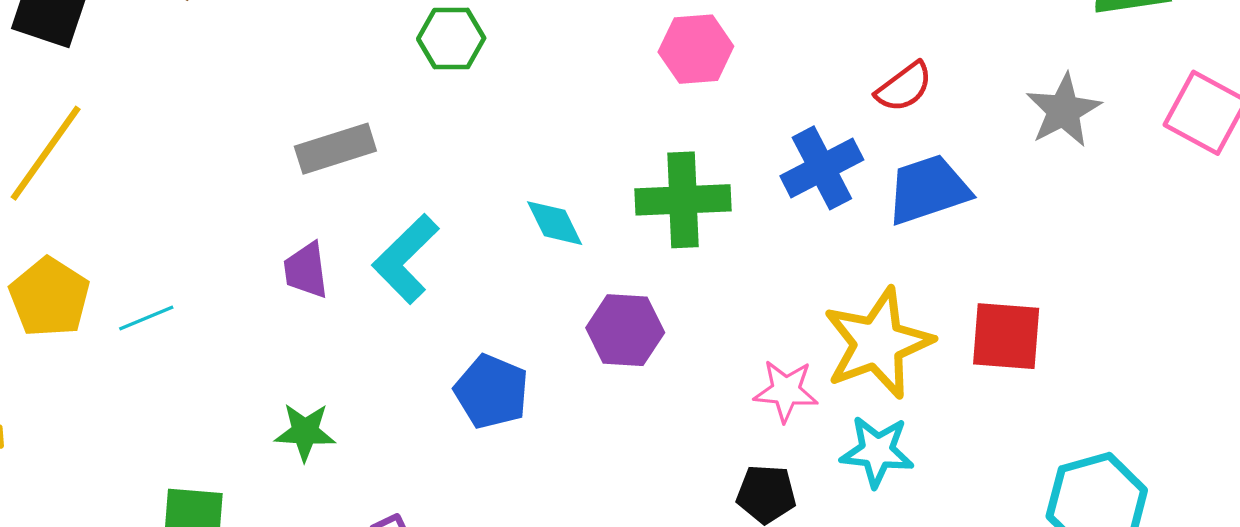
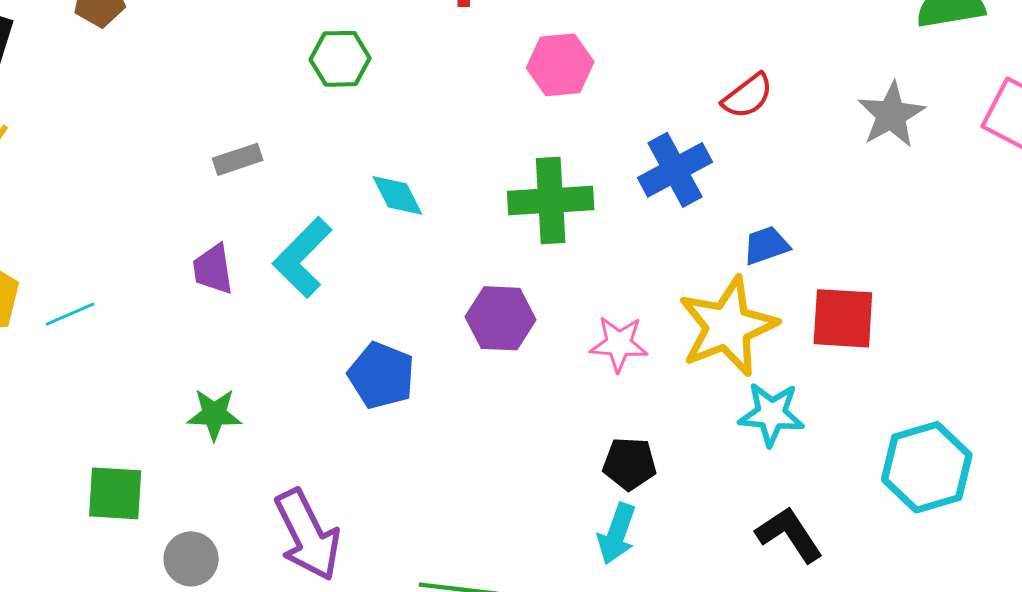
gray rectangle: (335, 149) -> (238, 159), size x0.7
blue trapezoid: (928, 190) -> (766, 245), moved, size x0.6
cyan diamond: (555, 223) -> (397, 195), moved
pink star: (786, 391) -> (619, 344), moved
cyan star: (877, 451) -> (771, 414), moved

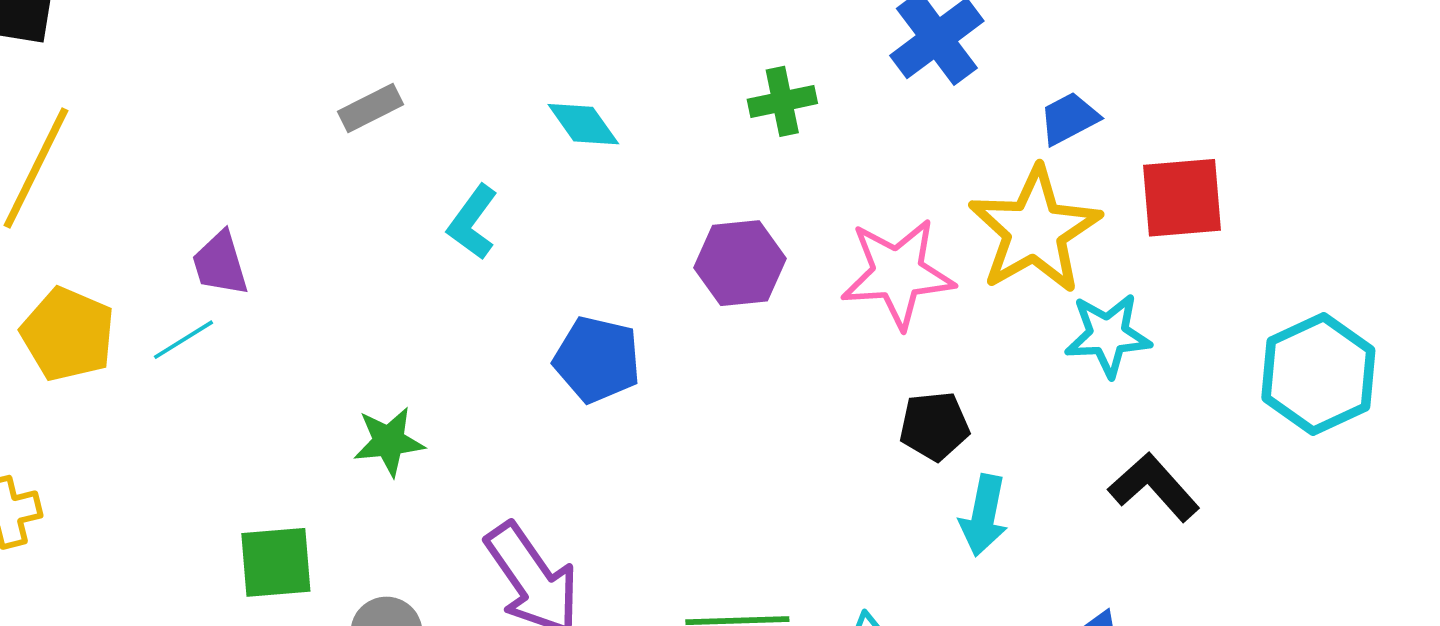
green cross: (551, 200) -> (782, 101), size x0.6
cyan L-shape: (302, 257) -> (473, 222), size x0.7
purple trapezoid: (213, 269) -> (220, 264), moved
pink star: (619, 344) -> (898, 273), size x1.5
cyan arrow: (617, 534) -> (984, 515), moved

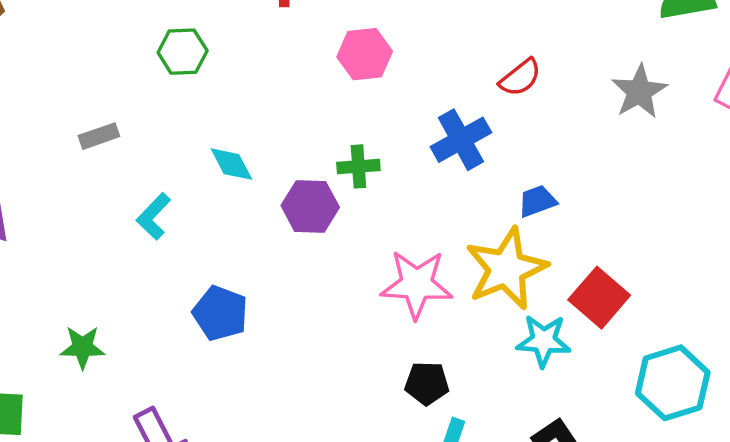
red square: (1182, 198) -> (599, 298), moved, turned 38
purple hexagon: (740, 263) -> (310, 206), moved

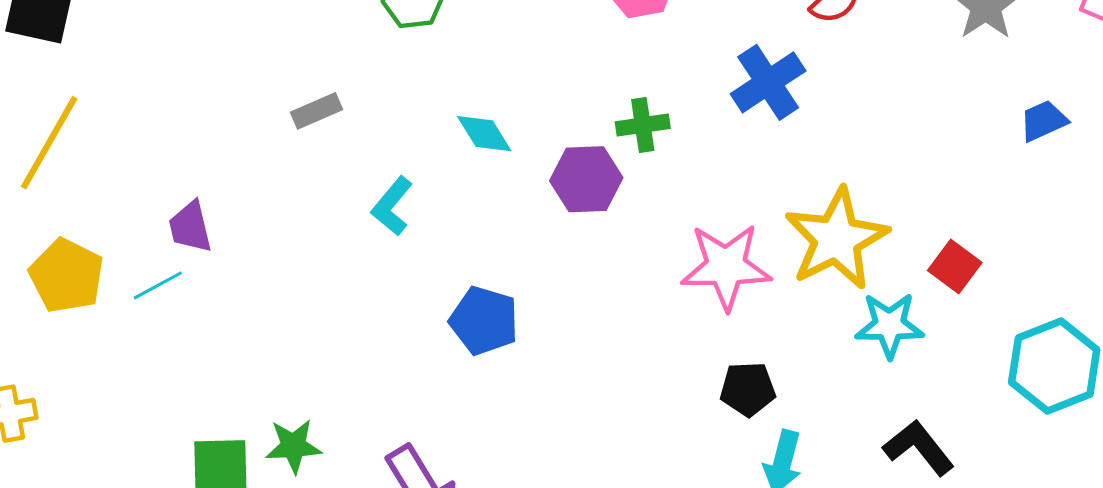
blue trapezoid: (537, 201) -> (1044, 121), moved
red square: (599, 298) -> (955, 266), size x0.7
green star: (83, 347) -> (293, 446), moved

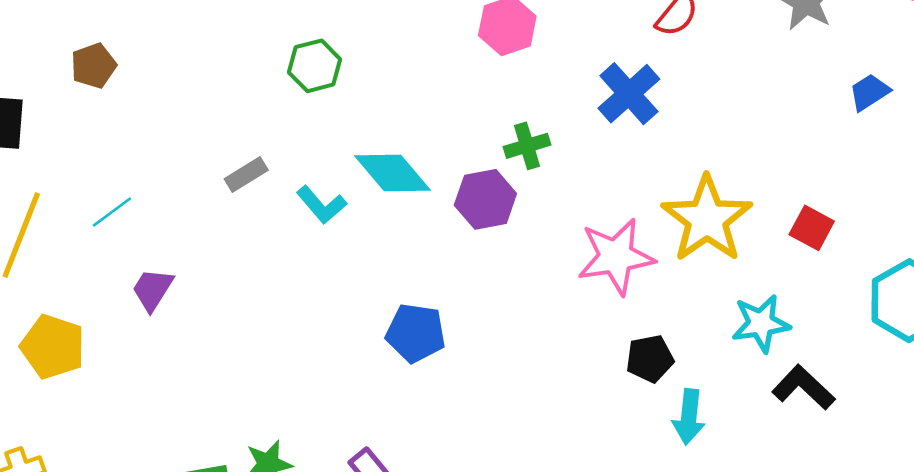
cyan diamond: (484, 134) -> (392, 173), size x1.5
cyan L-shape: (392, 206) -> (321, 205), moved, turned -72
purple trapezoid: (190, 227) -> (153, 289), turned 54
cyan line: (158, 285) -> (112, 212), moved
cyan star: (889, 325) -> (761, 323), moved

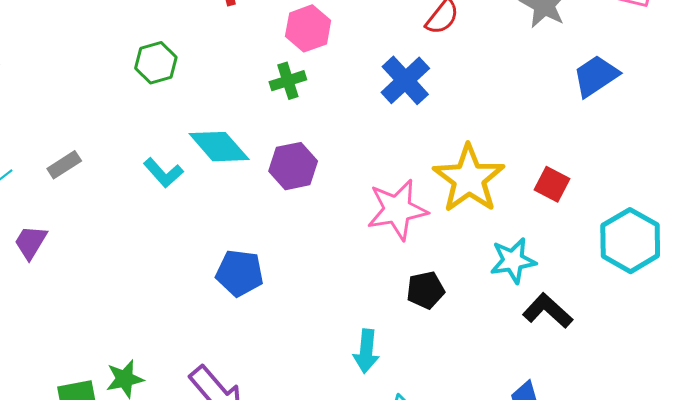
blue trapezoid: (869, 92) -> (596, 76), size x1.4
green cross: (527, 146) -> (288, 81), moved
gray rectangle: (246, 174) -> (64, 165), moved
cyan arrow: (689, 417) -> (366, 351), moved

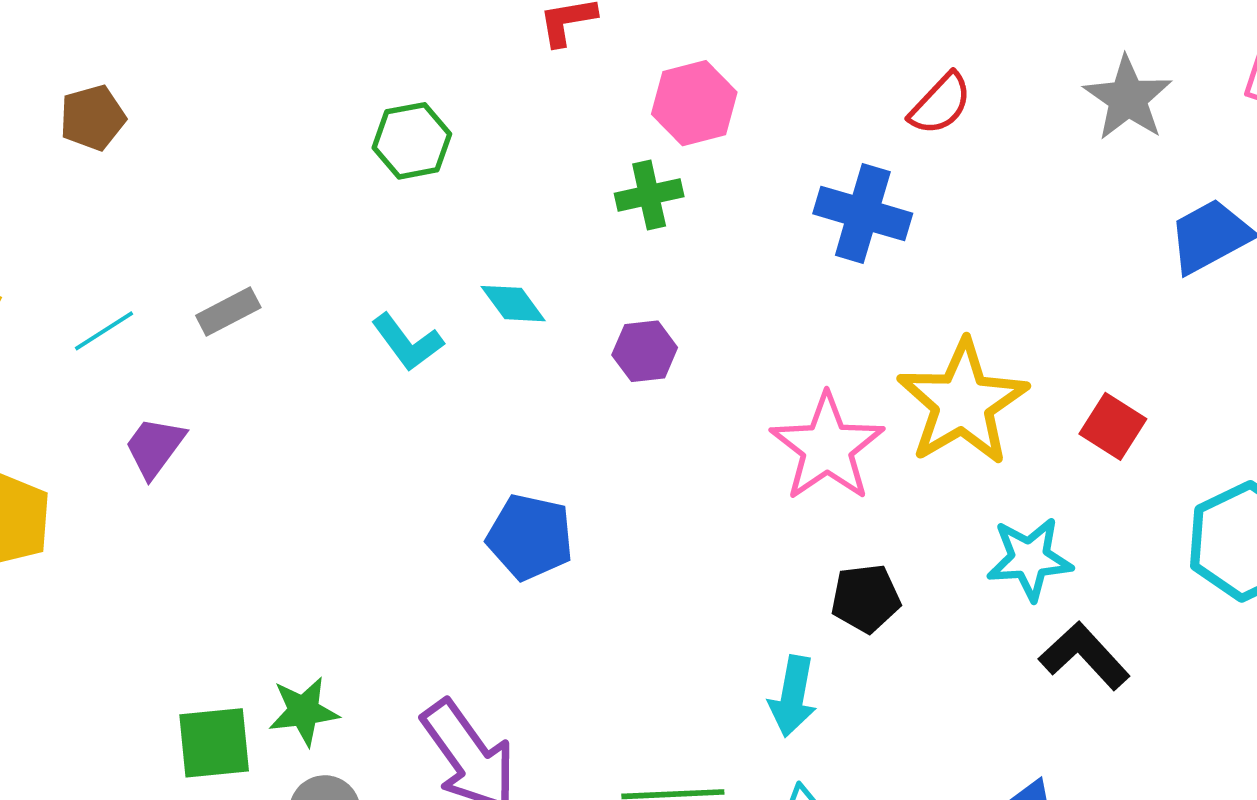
blue cross: (405, 80) -> (863, 213), turned -36
cyan diamond: (219, 147) -> (513, 304), size x0.6
purple hexagon: (293, 166) -> (645, 351), size x0.7
pink star: (397, 210) -> (827, 447), turned -30
cyan arrow: (366, 351) -> (793, 696), moved

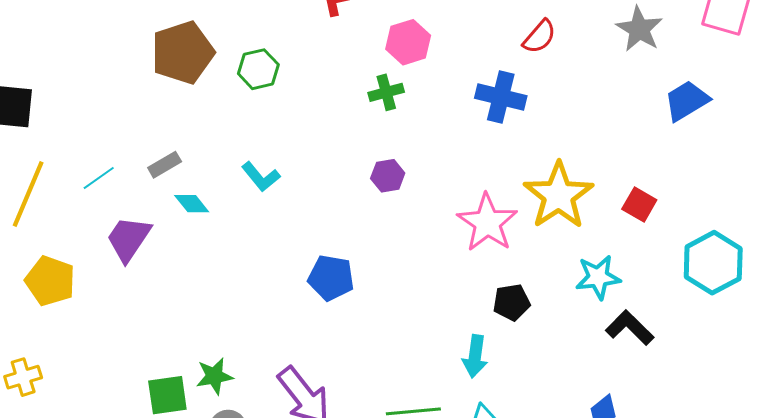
brown pentagon: (92, 118) -> (183, 53), moved, size x1.8
cyan diamond: (513, 304) -> (192, 204), moved
purple trapezoid: (155, 447) -> (129, 239), size x1.4

